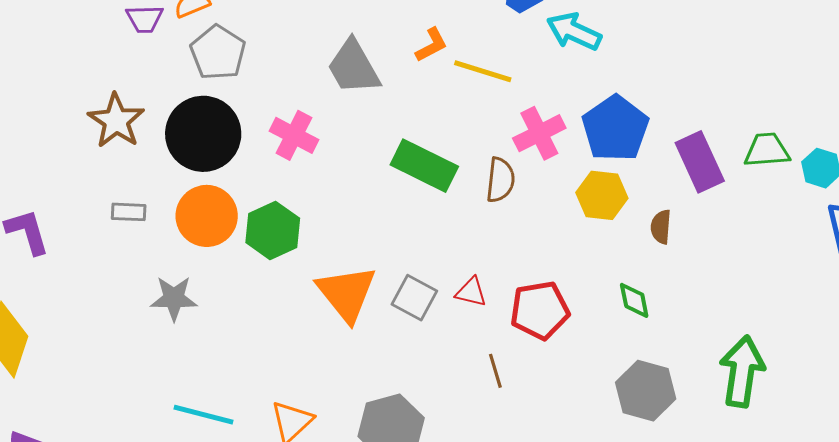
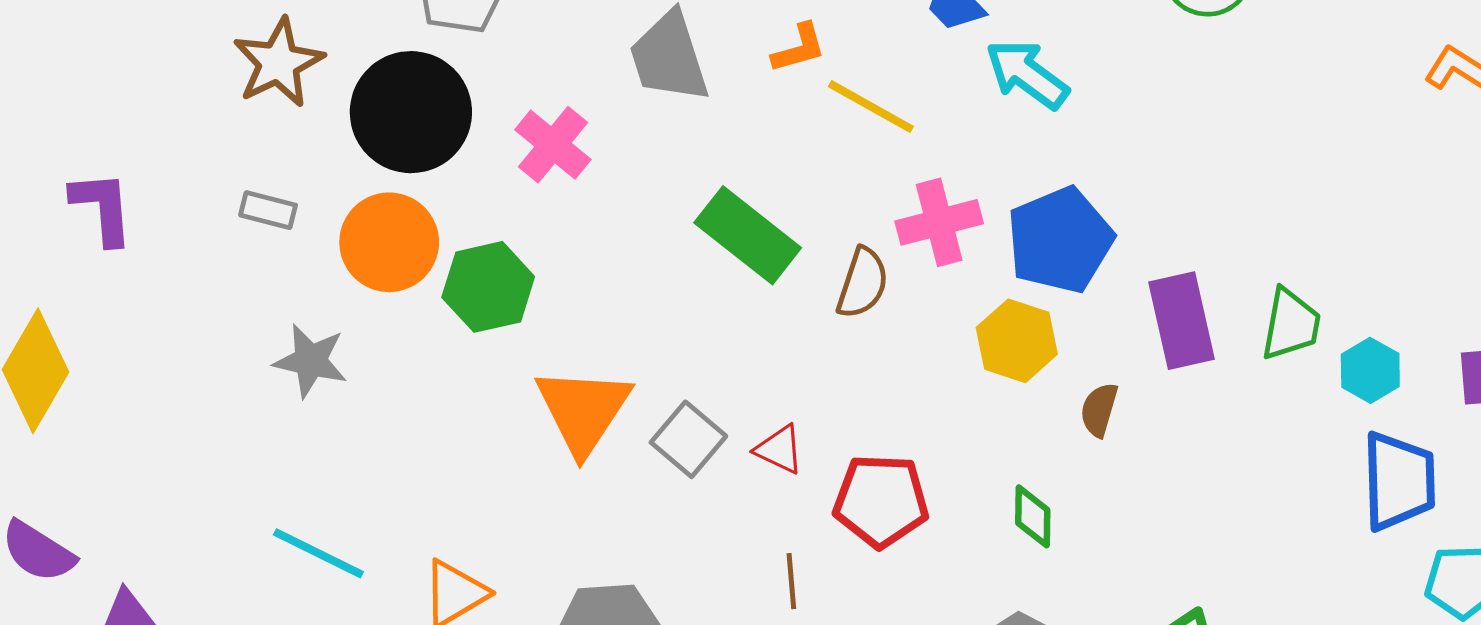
green trapezoid: (767, 150) -> (1291, 324), turned 93

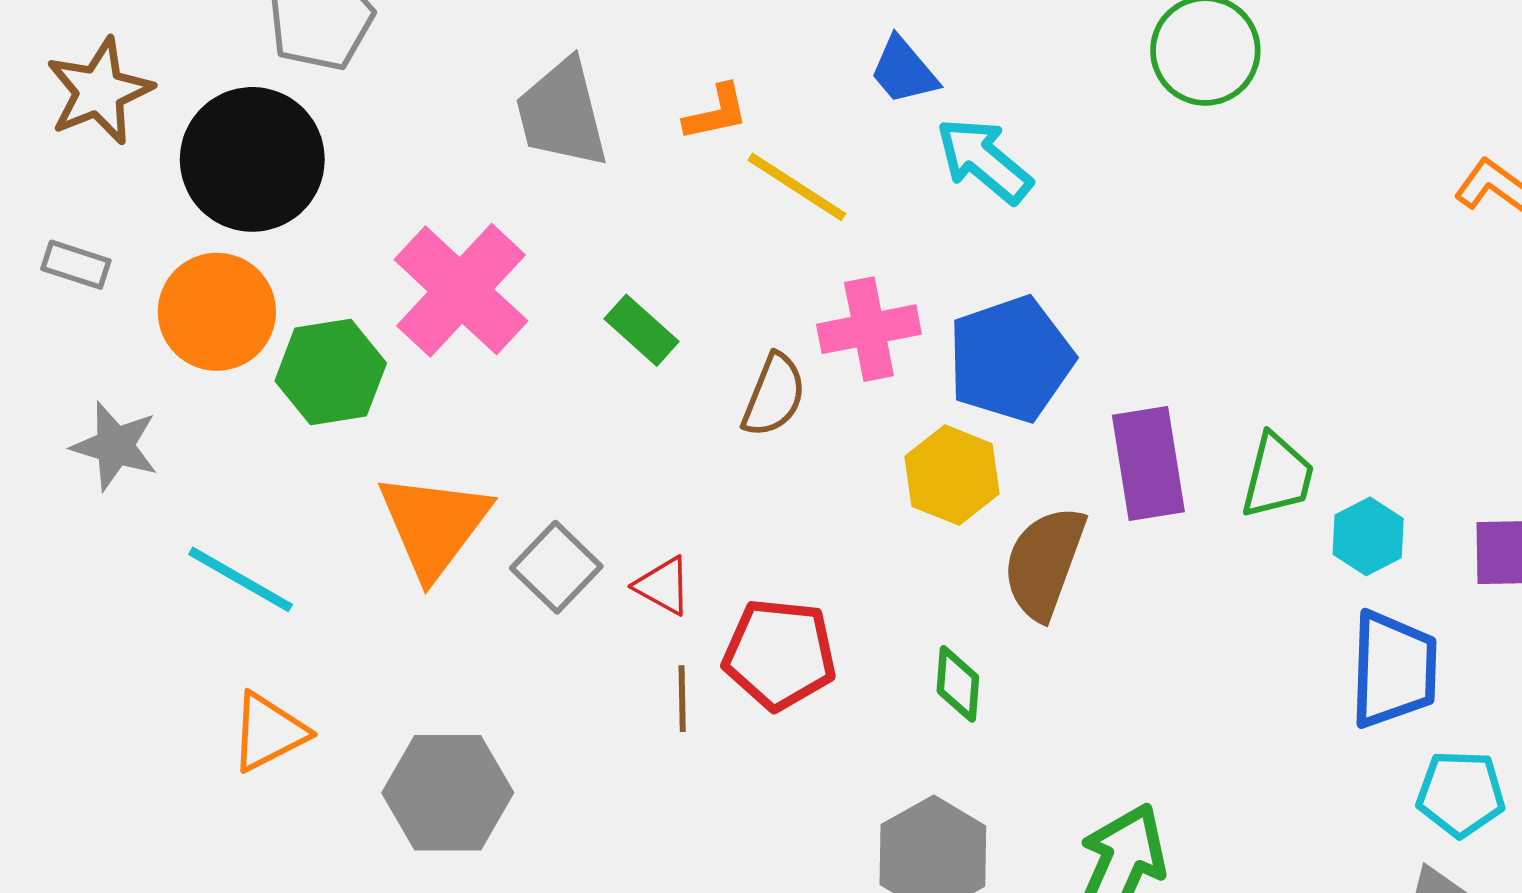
pink cross: (553, 145) -> (461, 290), moved, size x1.5
green rectangle: (748, 235) -> (642, 330), size x0.6
brown semicircle: (1099, 410) -> (1044, 563), size x1.8
cyan line: (318, 553) -> (240, 579), moved
brown line: (791, 581) -> (682, 699), moved

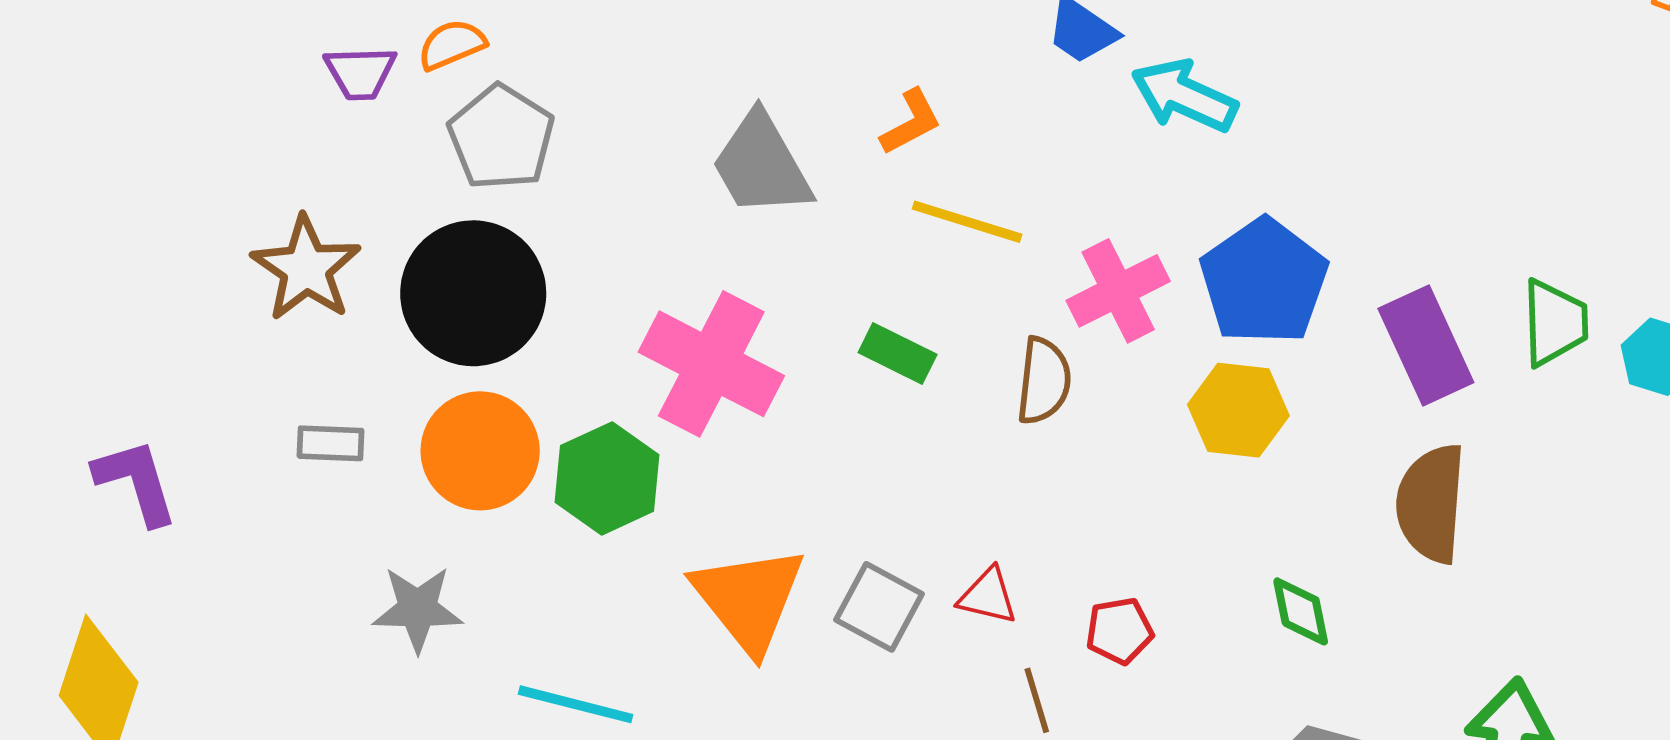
yellow line: (797, 187) -> (967, 222), moved
brown semicircle: (1044, 563) -> (1431, 503), moved
red pentagon: (780, 654) -> (1119, 631), size x0.6

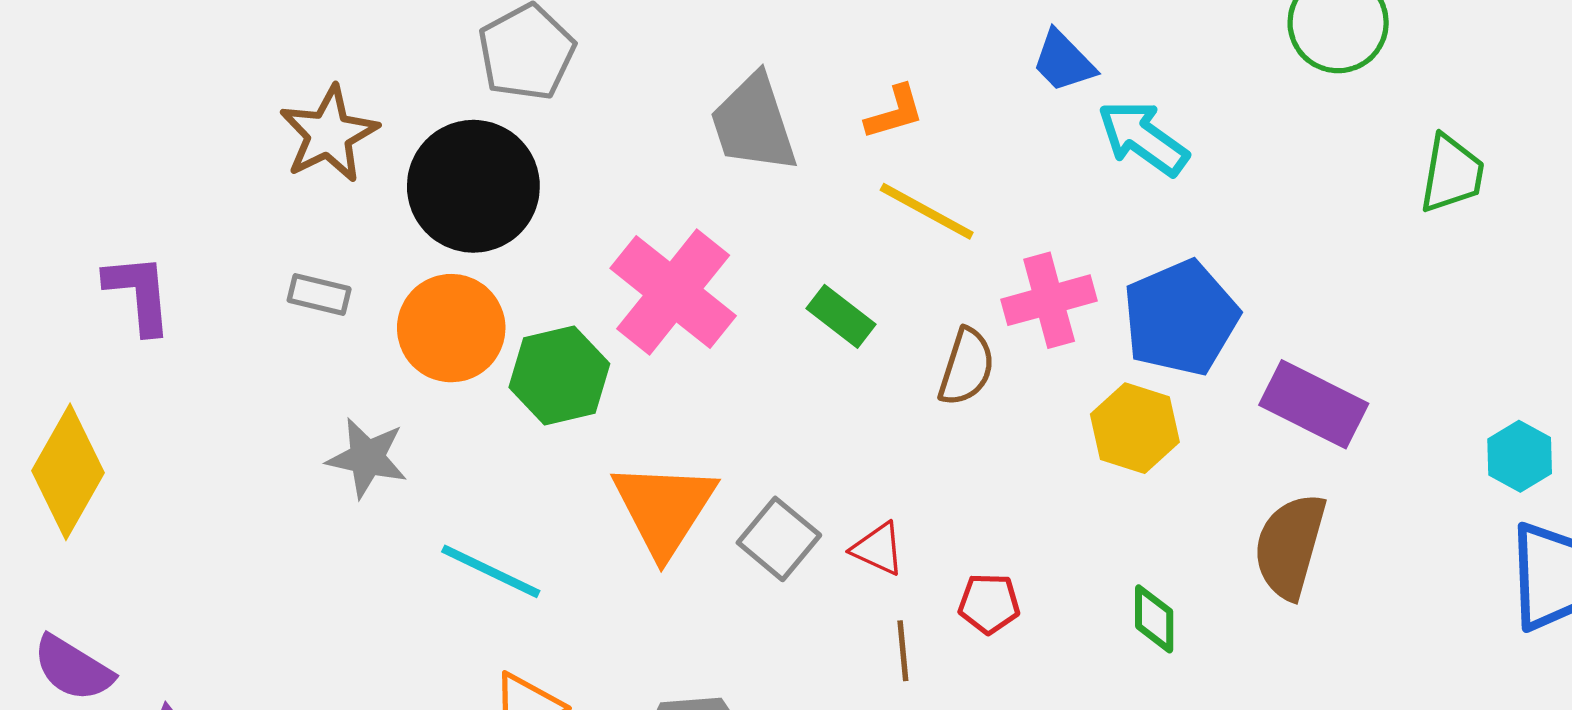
green trapezoid: (1555, 323) -> (1452, 174), moved
purple rectangle: (1426, 346) -> (1314, 404), turned -50

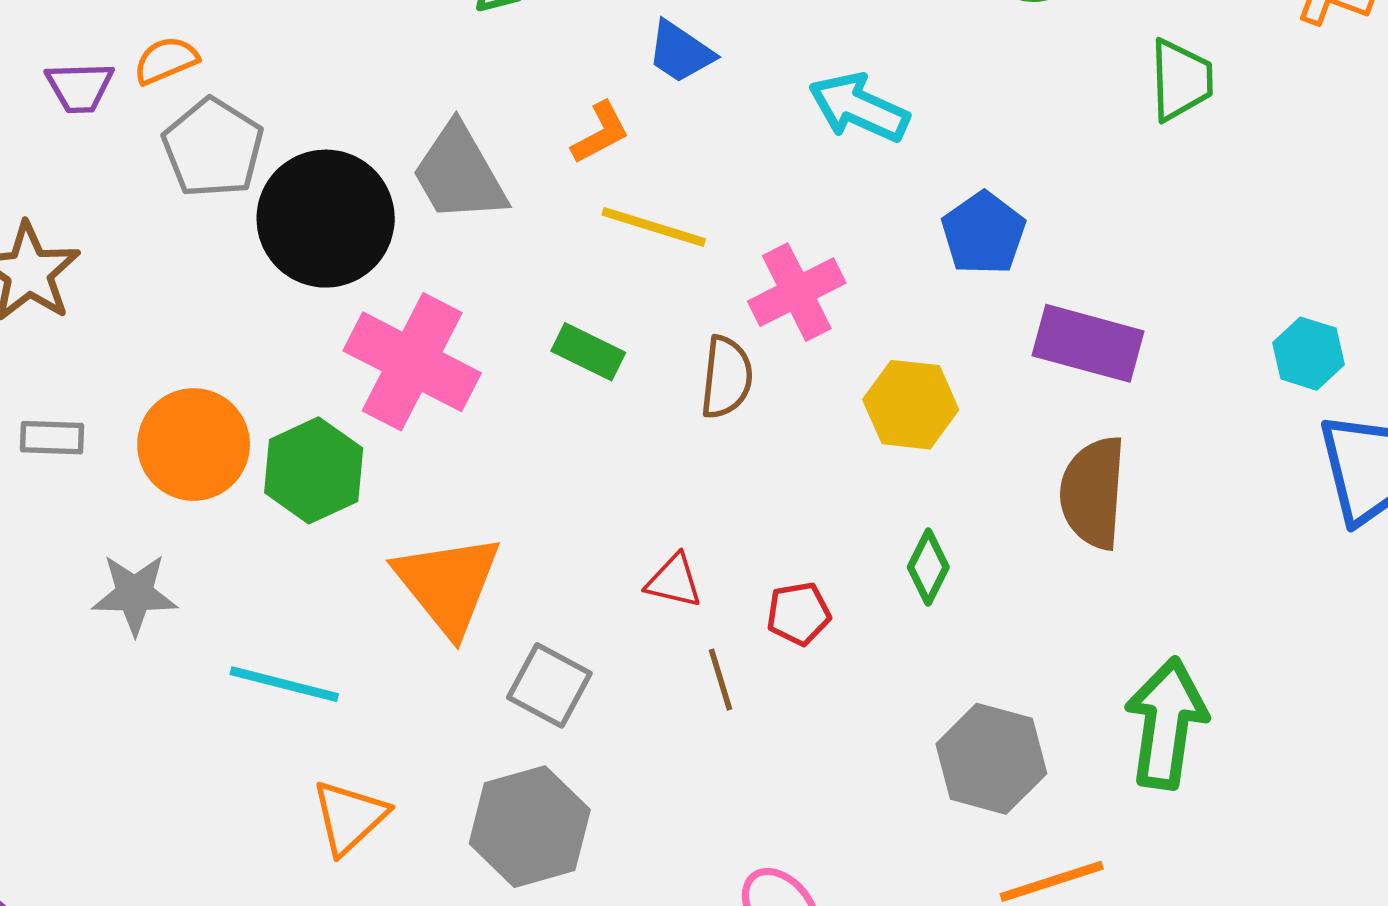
blue trapezoid: (1063, 61) -> (680, 52), moved
black circle: (473, 186) -> (326, 219), moved
blue pentagon: (1181, 318) -> (983, 233), moved, size x0.7
gray square: (779, 539) -> (549, 685), moved
green diamond: (1154, 619) -> (928, 567), moved, turned 38

